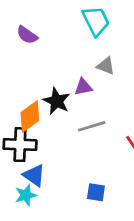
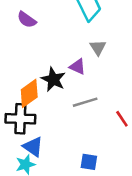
gray triangle: (106, 66) -> (98, 48), turned 36
purple triangle: (83, 87) -> (77, 67), turned 36

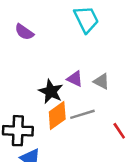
gray triangle: (98, 48) -> (101, 81), moved, turned -30
orange diamond: (29, 93) -> (57, 116), moved

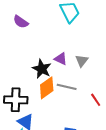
gray triangle: (101, 81) -> (82, 61), turned 40
gray line: (82, 114) -> (67, 87), turned 30

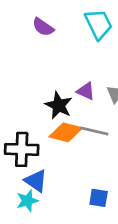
purple semicircle: (21, 22) -> (43, 27), moved
orange diamond: (47, 88) -> (66, 132), turned 50

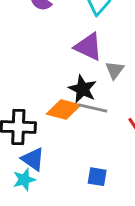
purple triangle: (86, 91) -> (88, 47), moved, size x1.5
black star: (59, 105) -> (83, 89), moved

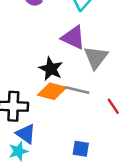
gray triangle: (115, 70) -> (96, 58), size x1.5
black star: (83, 89) -> (51, 69), moved

